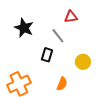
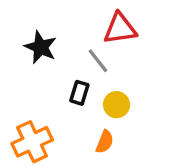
red triangle: (71, 17) -> (120, 29), size x1.5
yellow circle: (83, 62) -> (117, 105), moved

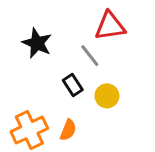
black rectangle: (79, 93) -> (73, 85), turned -50
orange semicircle: (105, 142) -> (68, 130), moved

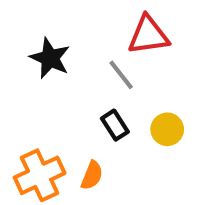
black rectangle: (73, 85) -> (115, 125), moved
yellow circle: (107, 96) -> (167, 129), moved

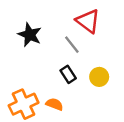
red triangle: (148, 35) -> (88, 21), turned 45
orange semicircle: (92, 175) -> (55, 104), turned -91

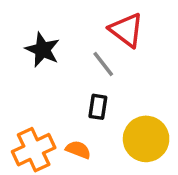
black rectangle: (68, 74) -> (98, 107), turned 42
yellow circle: (99, 77) -> (146, 139), moved, size x1.6

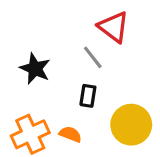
black star: (43, 50) -> (35, 69), moved

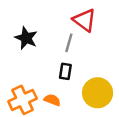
gray line: (93, 57) -> (69, 43), turned 54
black star: (35, 69) -> (26, 38), moved

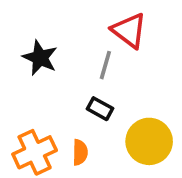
black rectangle: (65, 71) -> (100, 109), turned -70
orange semicircle: (52, 100) -> (80, 152), turned 70

